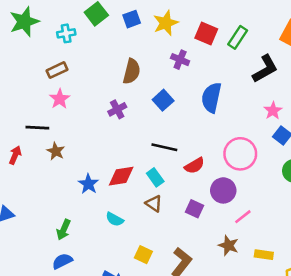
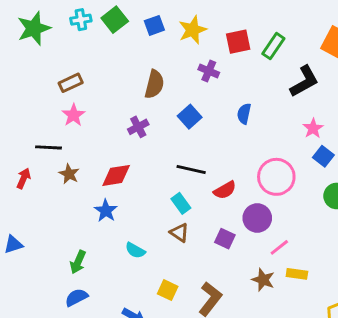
cyan cross: (66, 33) -> (81, 20), moved
red square: (206, 33) -> (238, 42), turned -35
blue semicircle: (211, 98) -> (244, 114), size x0.6
red diamond: (121, 176) -> (116, 175), moved
yellow rectangle: (264, 255) -> (297, 274), moved

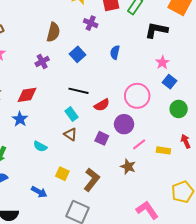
black L-shape: (304, 81) -> (156, 30), turned -140
yellow rectangle: (297, 274) -> (163, 150), moved

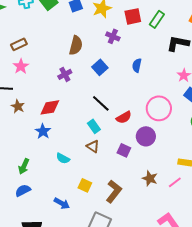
black line: (79, 91) -> (101, 103), turned 30
pink line: (139, 144) -> (175, 182), moved

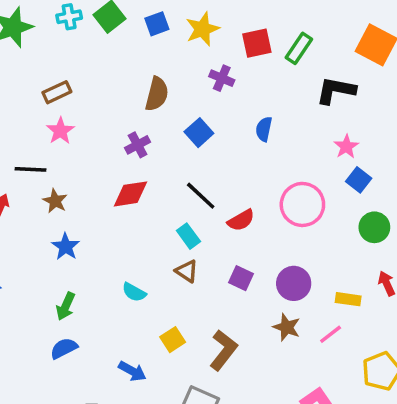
red diamond: (50, 107) -> (131, 194), moved
blue star: (43, 131) -> (66, 247), moved
purple circle: (146, 136) -> (294, 283), moved
yellow square: (85, 185) -> (173, 340), turned 32

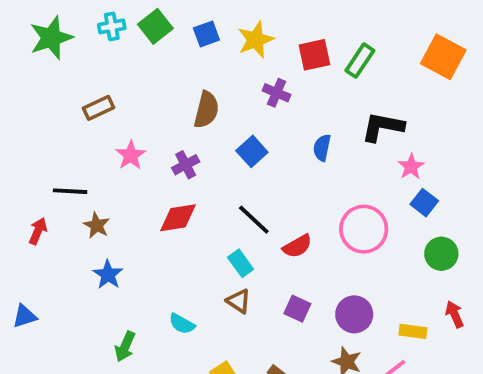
black L-shape: (336, 90) -> (383, 127), moved
pink star: (60, 131) -> (131, 155), moved
green arrow: (66, 306) -> (125, 347), moved

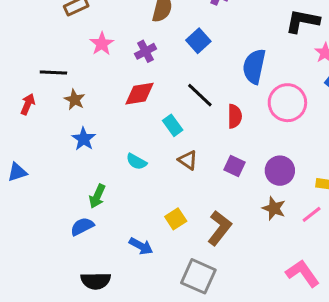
blue semicircle: (322, 148) -> (254, 66), moved, size x1.6
red semicircle: (297, 246) -> (235, 116), turned -60
cyan rectangle: (241, 263) -> (173, 125), moved
cyan semicircle: (182, 324) -> (136, 162), moved

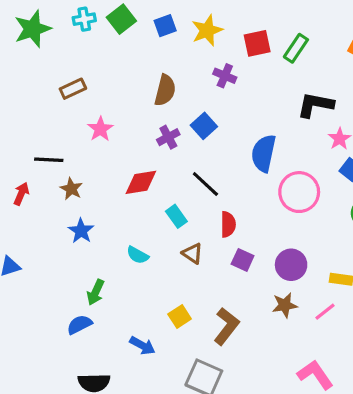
purple cross: (146, 51) -> (168, 137), moved
red semicircle: (235, 116) -> (228, 224), moved
brown star: (274, 208) -> (285, 305), turned -30

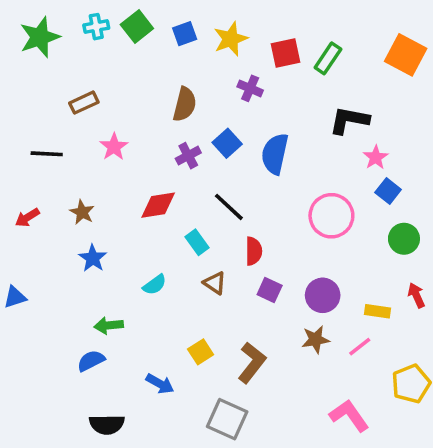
blue semicircle: (264, 153) -> (275, 154), moved
black line: (49, 160) -> (47, 154), moved
red arrow: (21, 194) -> (27, 218), turned -145
cyan semicircle: (138, 255) -> (155, 285), turned -65
green arrow: (96, 292) -> (109, 325), turned 60

